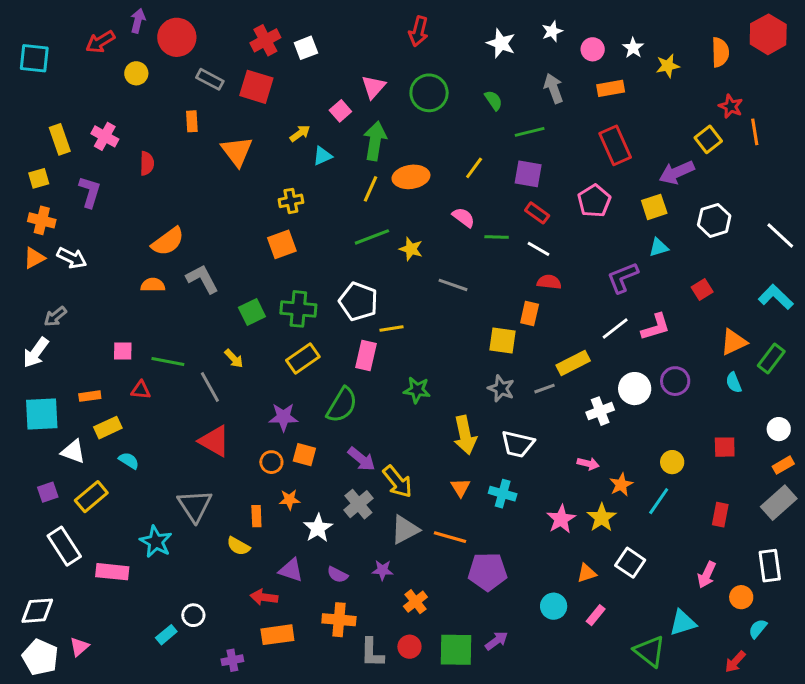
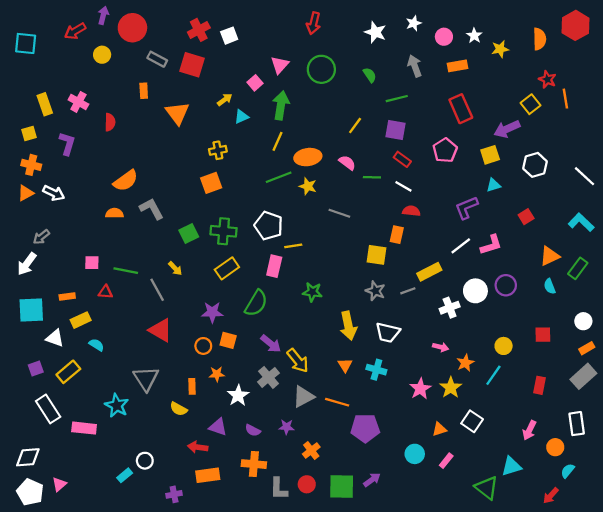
orange ellipse: (411, 177) -> (308, 157), moved

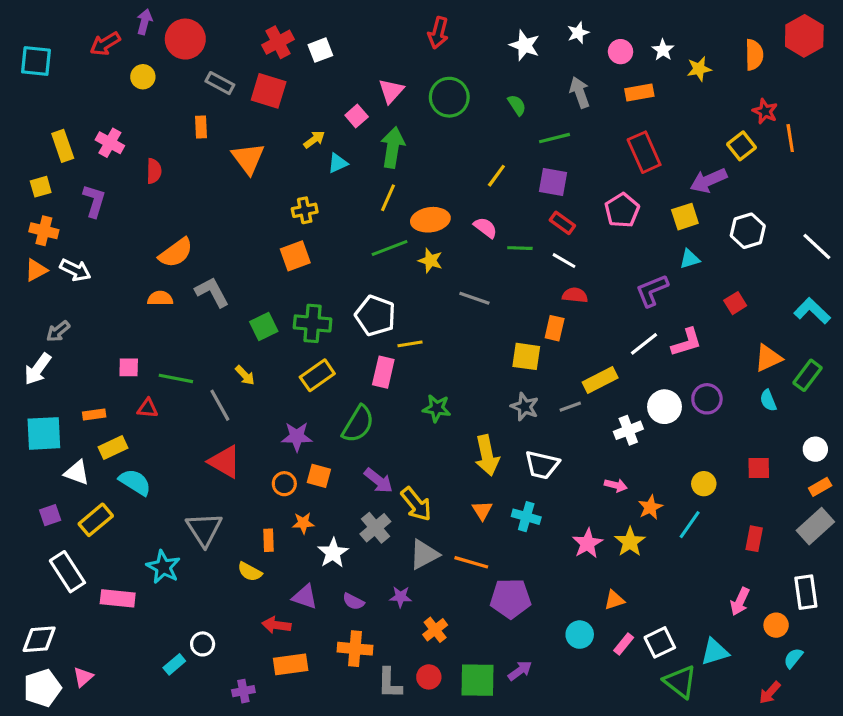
cyan semicircle: (96, 345) -> (135, 482), size x1.5
white square: (472, 421) -> (660, 642), moved, turned 30
white pentagon: (30, 492) -> (42, 688), turned 30

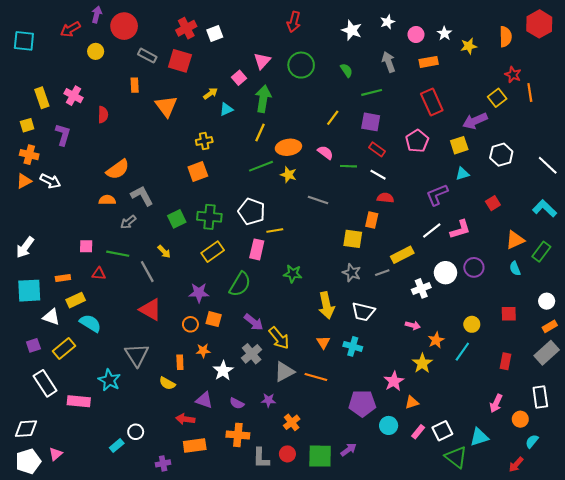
gray arrow: (58, 331) -> (128, 222), moved
pink star: (588, 543) -> (394, 381), moved
purple pentagon: (511, 598) -> (362, 403), moved

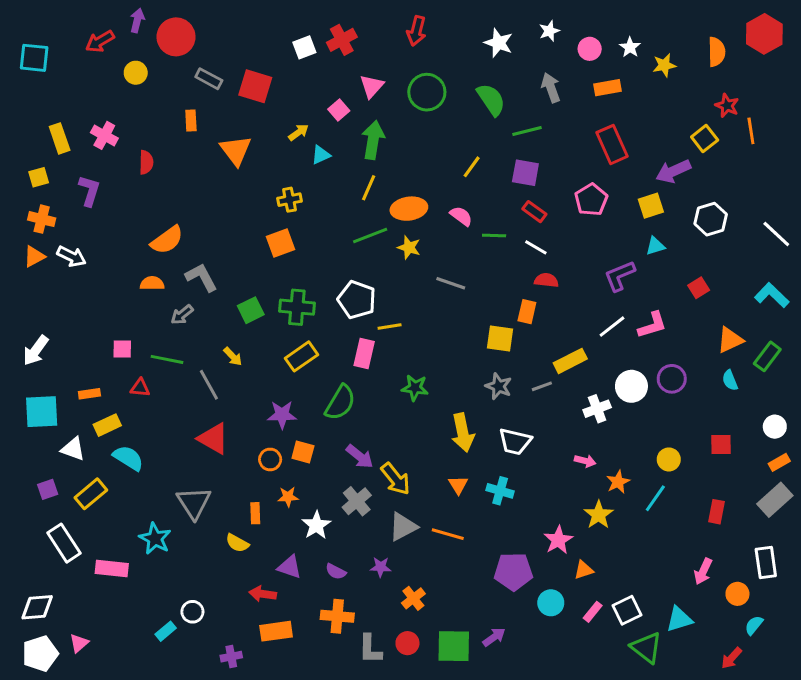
red cross: (186, 28) -> (342, 40), moved
green semicircle: (346, 70) -> (491, 100), size x1.6

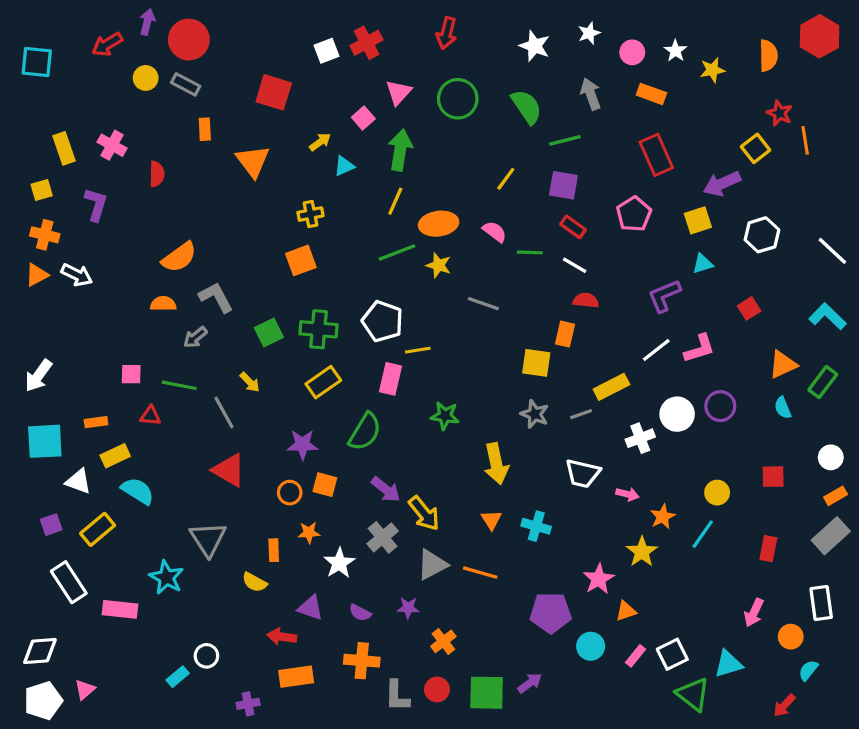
gray rectangle: (209, 79) -> (186, 84), moved
orange rectangle: (608, 88) -> (651, 94), turned 30
white trapezoid: (515, 442) -> (583, 473), moved

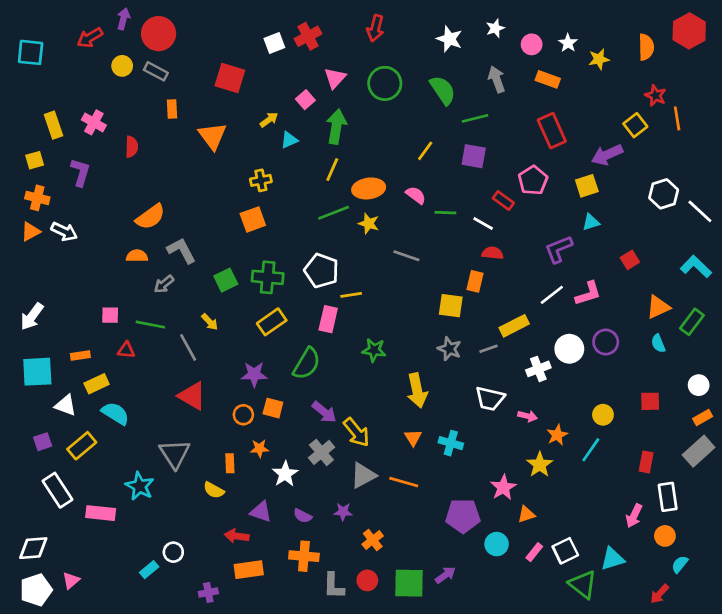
red rectangle: (573, 227) -> (503, 201), moved
white hexagon: (762, 235) -> (664, 194), moved
white rectangle: (821, 603) -> (668, 497), moved

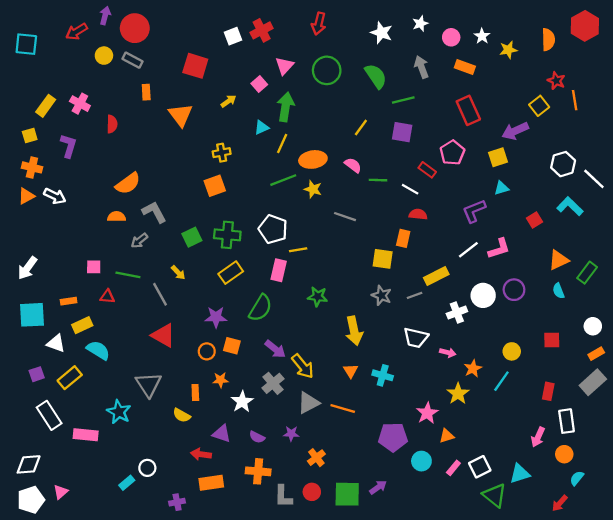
yellow rectangle: (53, 125) -> (46, 106), turned 55
cyan triangle: (289, 140) -> (262, 128), moved
cyan L-shape: (696, 267) -> (570, 206), moved

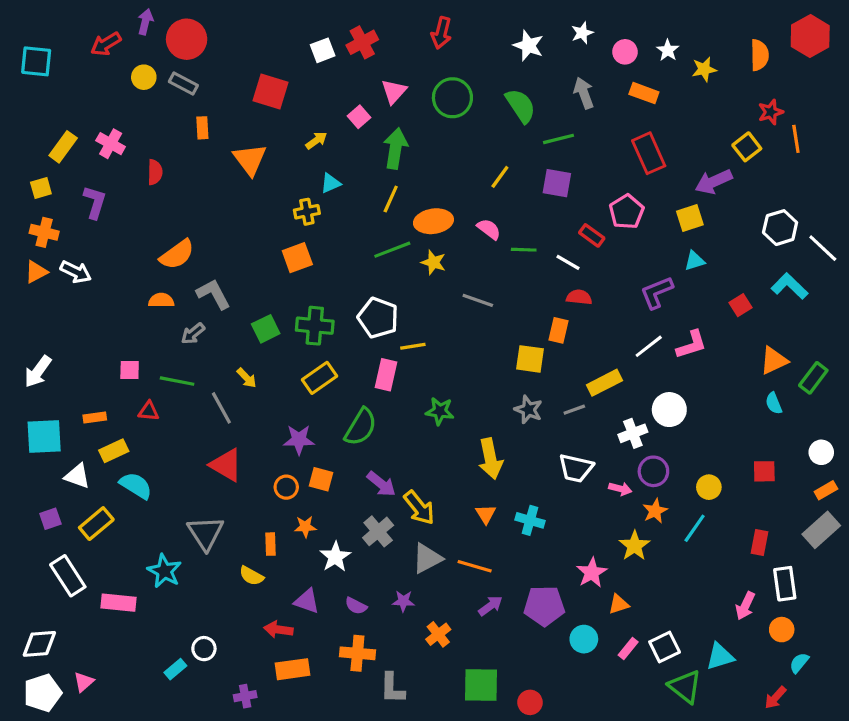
red star: (556, 81) -> (771, 112), turned 30
cyan triangle: (262, 128) -> (331, 183), moved
purple circle: (514, 290) -> (653, 471), moved
purple arrow: (378, 487) -> (490, 606), moved
red circle: (312, 492) -> (530, 702), moved

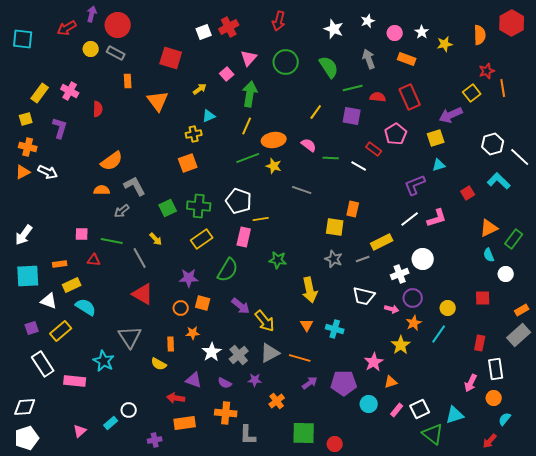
red semicircle: (579, 297) -> (378, 97), moved
white circle: (821, 452) -> (506, 274), moved
gray cross: (378, 531) -> (239, 355), moved
pink triangle: (84, 682) -> (80, 431), moved

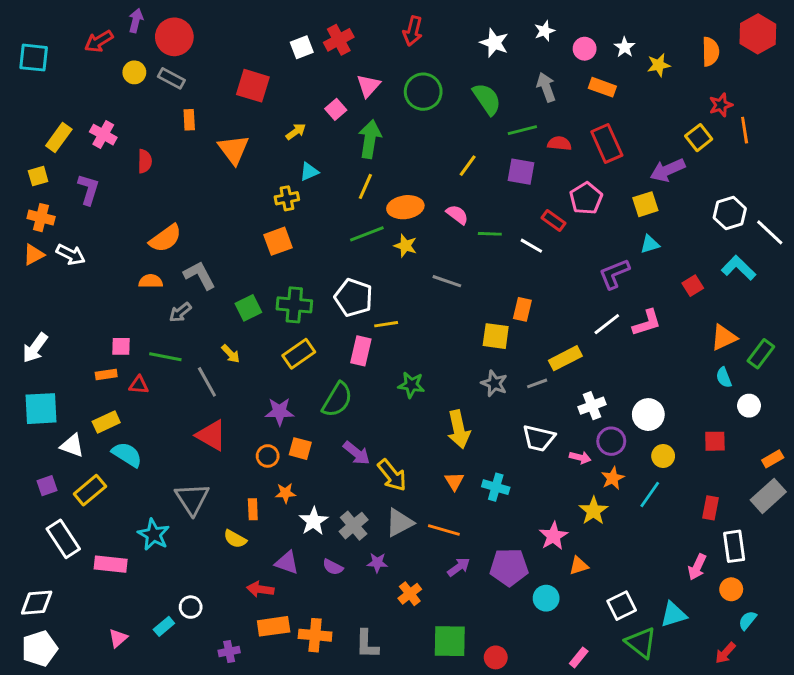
white circle: (423, 259) -> (648, 415), moved
orange rectangle: (60, 264) -> (106, 375), moved
pink rectangle: (397, 410) -> (579, 657), moved
orange cross: (226, 413) -> (315, 635), moved

